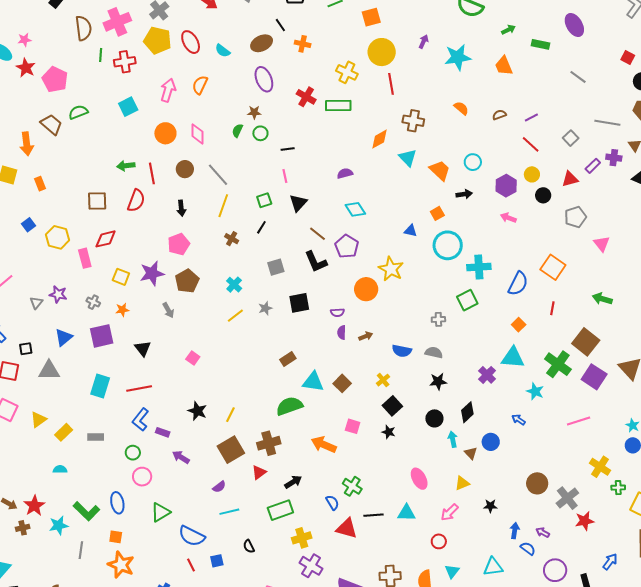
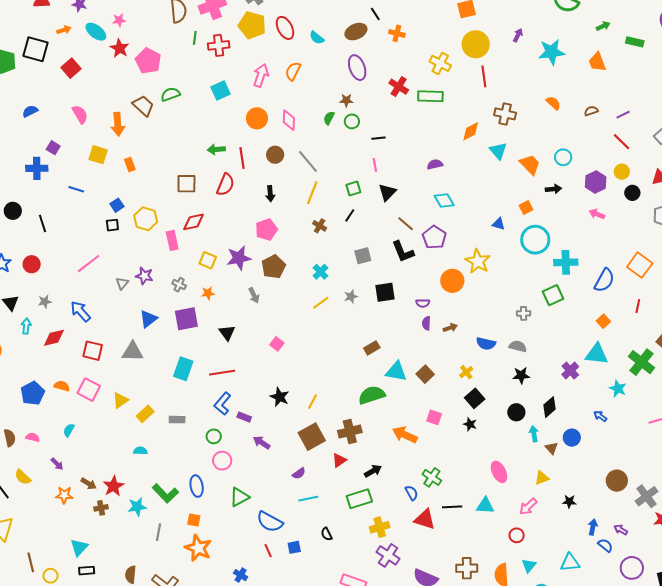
black square: (26, 349) -> (112, 225), moved

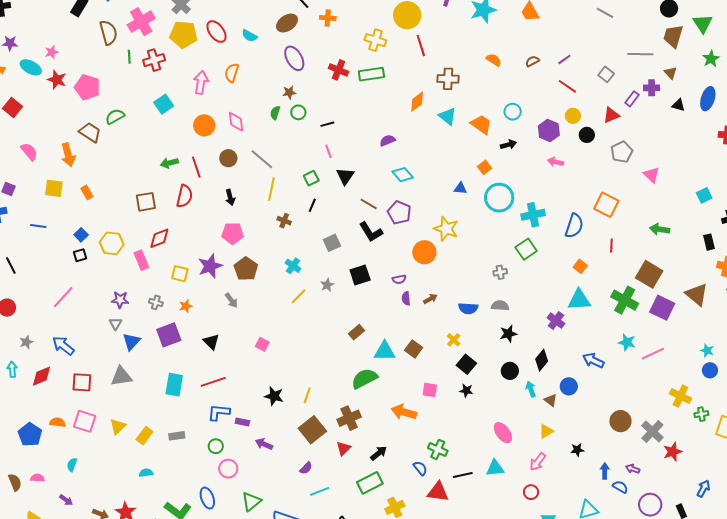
pink pentagon: (266, 230) -> (232, 233), turned 30
gray triangle: (122, 283) -> (116, 324), moved
cyan star: (618, 389) -> (627, 342), moved
blue L-shape: (222, 404) -> (219, 412), turned 65
blue arrow: (600, 416) -> (593, 360), size x1.5

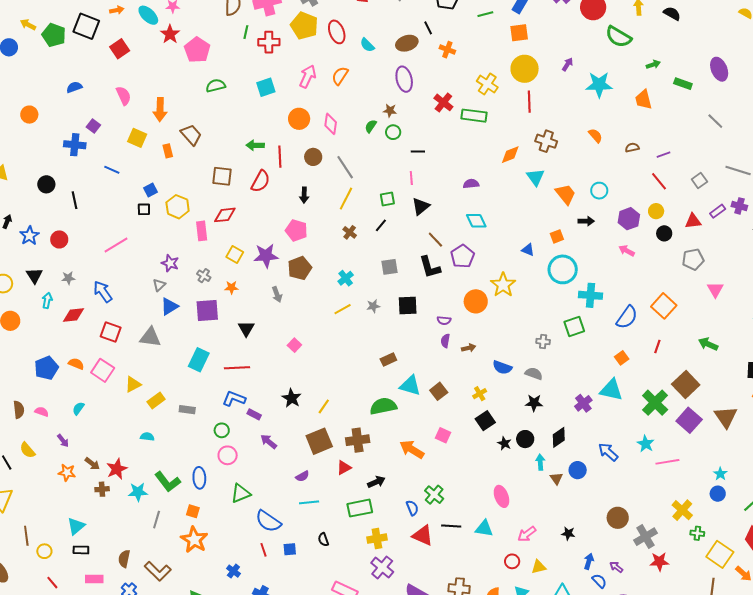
brown trapezoid: (90, 132) -> (191, 135), moved
black star: (466, 391) -> (504, 443), moved
yellow triangle: (546, 431) -> (539, 567), moved

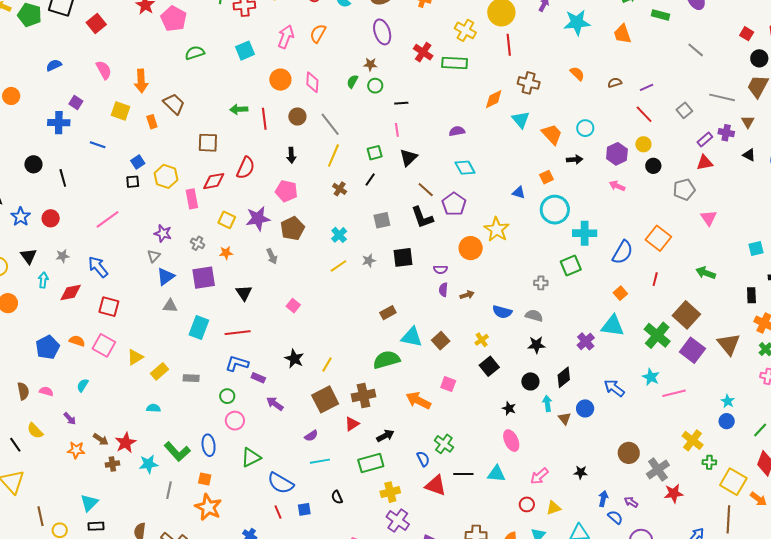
red semicircle: (261, 181) -> (246, 168), moved
red triangle: (693, 221) -> (705, 163), moved
gray triangle: (150, 337) -> (170, 306), moved, size x0.7
black star: (504, 443) -> (509, 408), moved

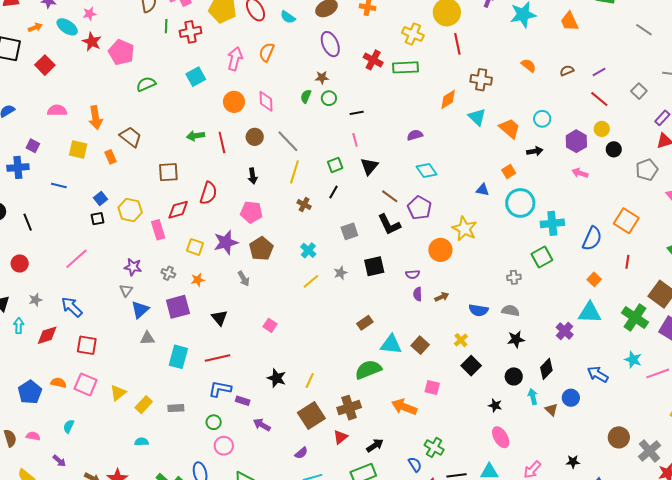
pink semicircle: (104, 70) -> (57, 110), turned -54

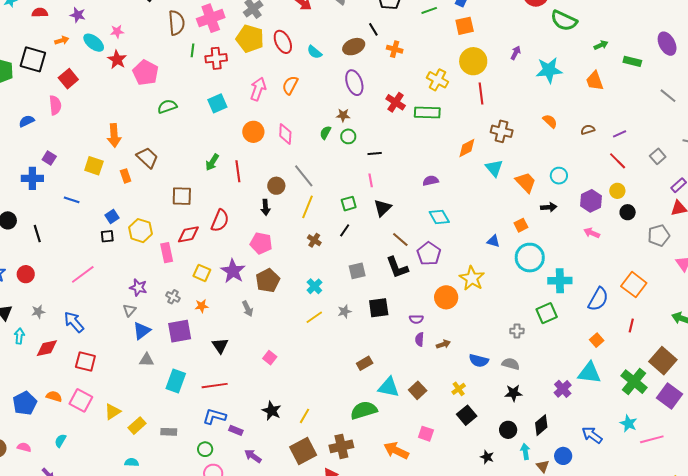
pink semicircle: (57, 110) -> (55, 105), moved, turned 78
green arrow: (196, 136) -> (212, 162), turned -54
brown circle: (255, 137) -> (276, 186), moved
purple star: (226, 242) -> (233, 271), turned -30

